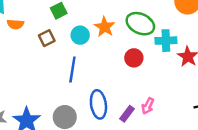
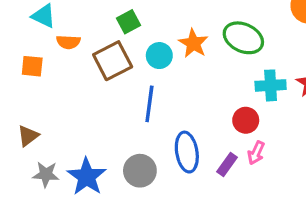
brown square: (47, 38) -> (113, 61), size x1.6
cyan cross: (166, 41) -> (271, 85), moved
red circle: (134, 58) -> (246, 120), moved

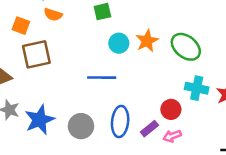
brown square: (113, 61) -> (36, 54), moved
blue line: (149, 104) -> (102, 78), turned 68
pink arrow: (256, 153) -> (172, 136), turned 30
purple rectangle: (227, 164) -> (149, 129), moved

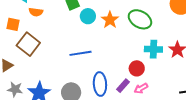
cyan circle: (119, 43) -> (88, 16), moved
brown square: (36, 54) -> (28, 44), turned -30

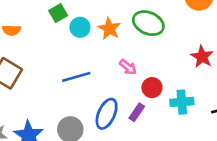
cyan cross: (153, 49) -> (182, 102), moved
blue ellipse: (100, 84) -> (107, 114), turned 35
pink arrow: (141, 88) -> (128, 67), moved, turned -104

